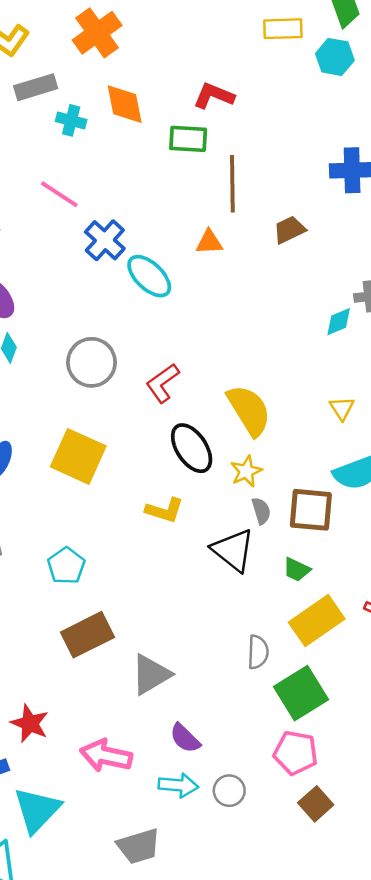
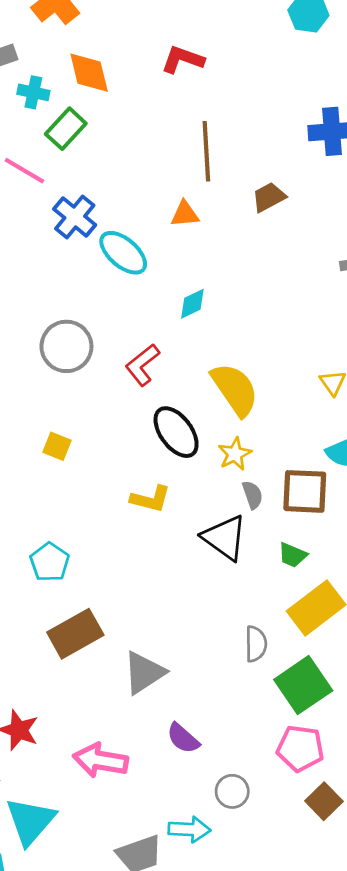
green rectangle: (188, 139) -> (66, 129), moved, turned -48
cyan diamond: (339, 322) -> (192, 304), moved
yellow square: (78, 456) -> (57, 446), size x0.5
cyan arrow: (178, 785) -> (189, 829), moved

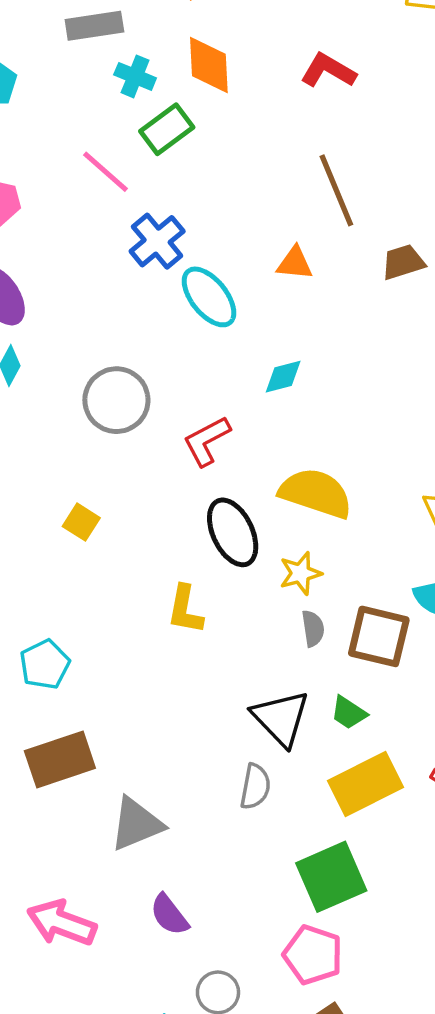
brown line: (206, 151) -> (336, 190), turned -30
yellow semicircle: (235, 389) -> (316, 493), turned -48
yellow L-shape: (151, 499) -> (185, 610), turned 75
black triangle: (225, 538) -> (281, 718), moved
gray semicircle: (256, 644) -> (255, 787), moved

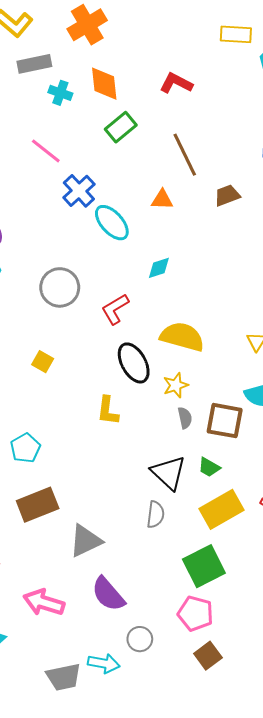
green rectangle: (167, 129) -> (121, 127), moved
purple semicircle: (169, 915) -> (108, 594), size x1.4

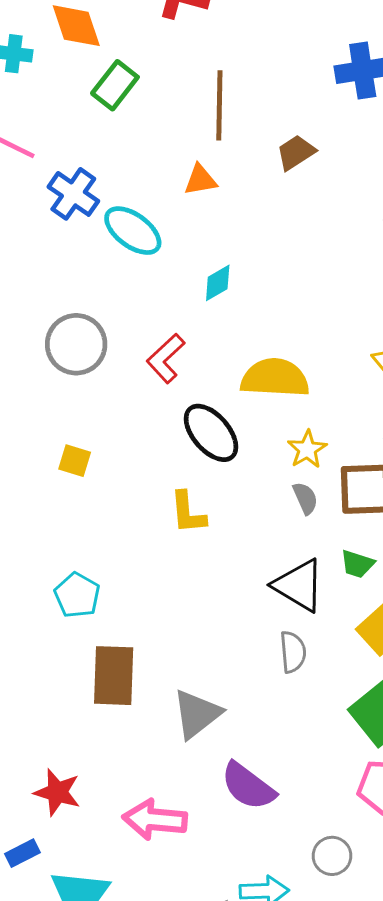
brown line: (185, 155) -> (219, 105), turned 39
yellow star: (176, 385) -> (307, 449), moved
brown rectangle: (38, 505) -> (114, 676), turned -54
gray circle: (140, 639) -> (332, 856), moved

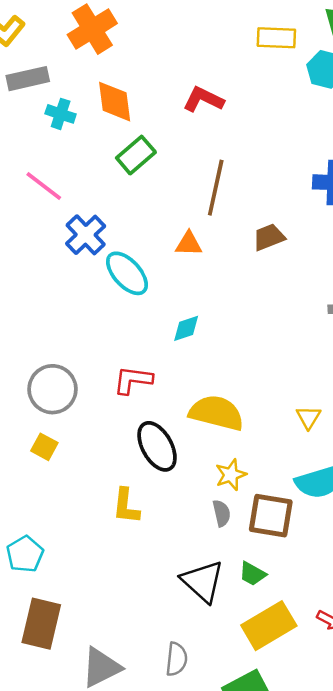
gray circle: (76, 344) -> (53, 389), moved
red L-shape: (166, 358) -> (133, 380), turned 39
gray semicircle: (293, 652) -> (176, 659), moved

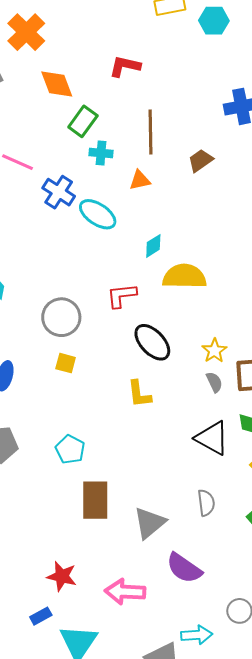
cyan cross: (61, 114) -> (101, 153), moved
yellow semicircle: (216, 413) -> (184, 276), moved

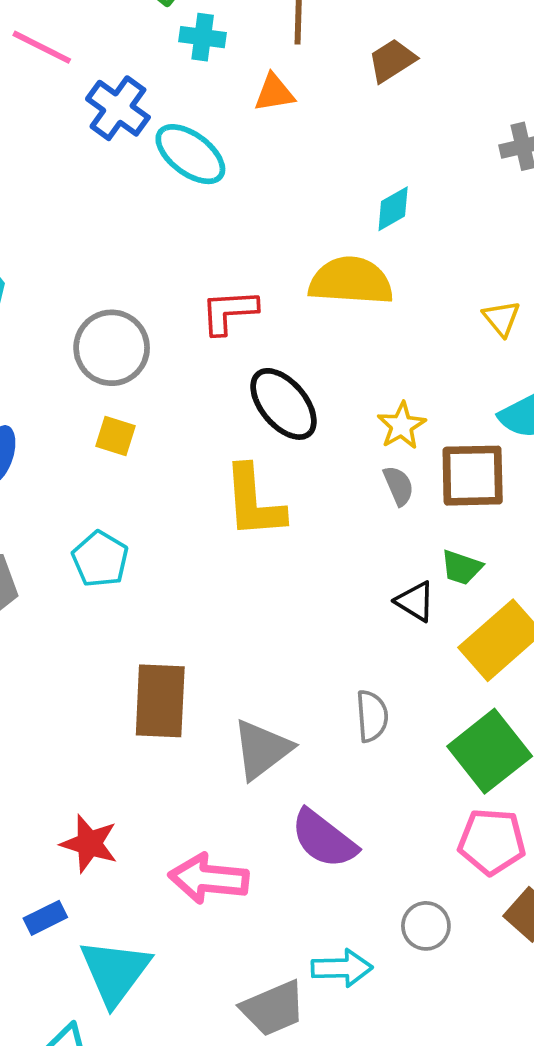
cyan diamond: (153, 246) -> (393, 209), moved
yellow L-shape: (139, 394) -> (254, 502), size x1.4
black triangle: (212, 438) -> (415, 601), moved, size x0.6
cyan pentagon: (70, 449) -> (100, 559), moved

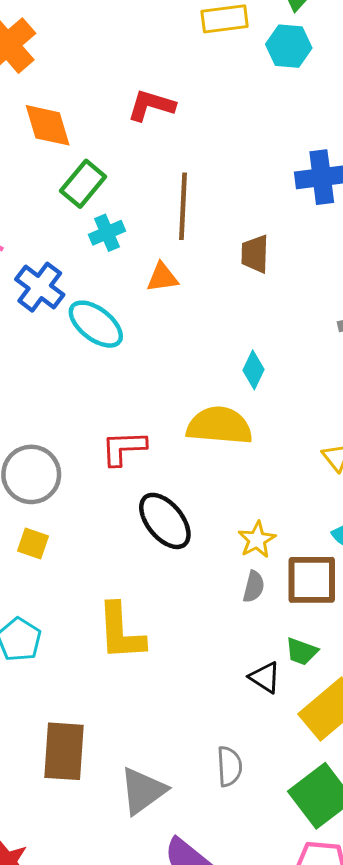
cyan cross: (203, 37) -> (107, 233), turned -32
brown trapezoid: (392, 61) -> (255, 254), turned -57
cyan diamond: (393, 209) -> (253, 370), turned -36
gray semicircle: (399, 486) -> (254, 587), turned 36
yellow L-shape: (254, 502) -> (121, 632), moved

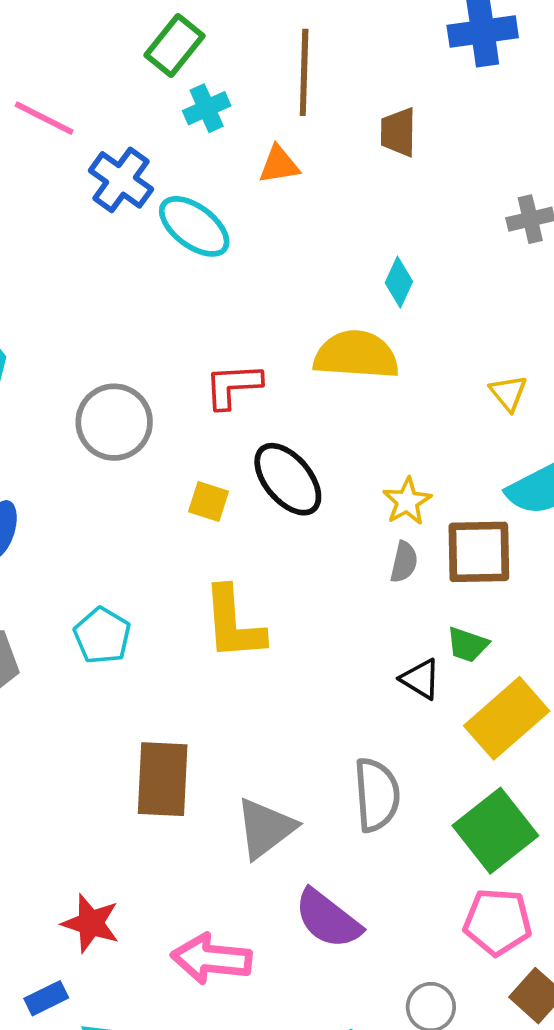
yellow square: (33, 543) -> (208, 501), moved
gray semicircle: (229, 766) -> (377, 795), size x1.4

